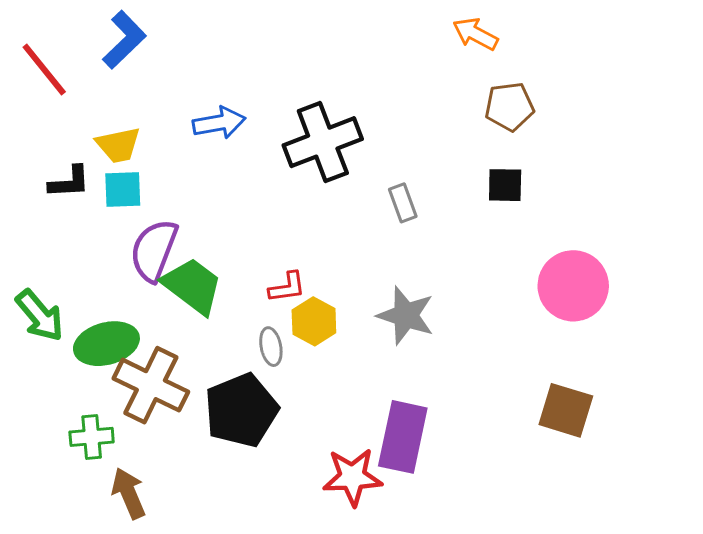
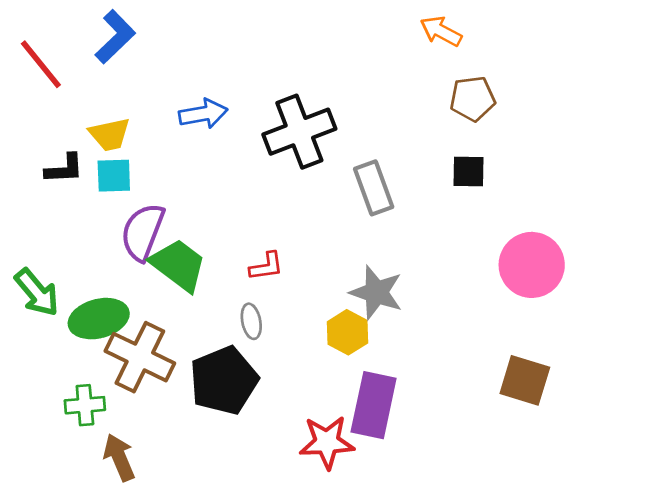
gray rectangle: (403, 203) -> (374, 188), size x1.5
yellow hexagon: (314, 321) -> (347, 332), moved

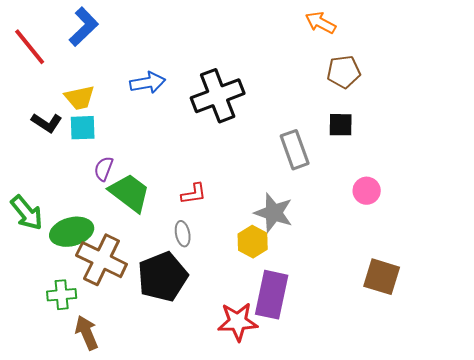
black L-shape: (64, 169) -> (47, 123), turned 36
gray rectangle: (374, 188) -> (295, 150), moved
purple semicircle: (143, 232) -> (104, 169), size x0.6
pink circle: (532, 265) -> (367, 191), moved, size x0.6

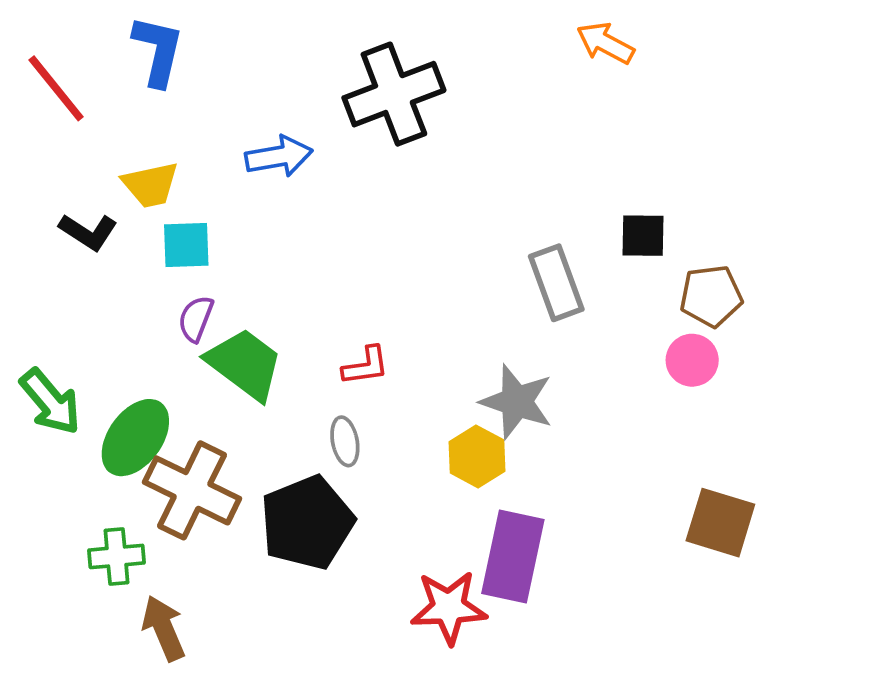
blue L-shape: (84, 27) -> (158, 51), turned -33
brown pentagon: (344, 72) -> (711, 296), moved
black cross: (218, 96) -> (394, 94), moved
cyan square: (83, 128) -> (186, 245), moved
green ellipse: (72, 232) -> (135, 438), turned -39

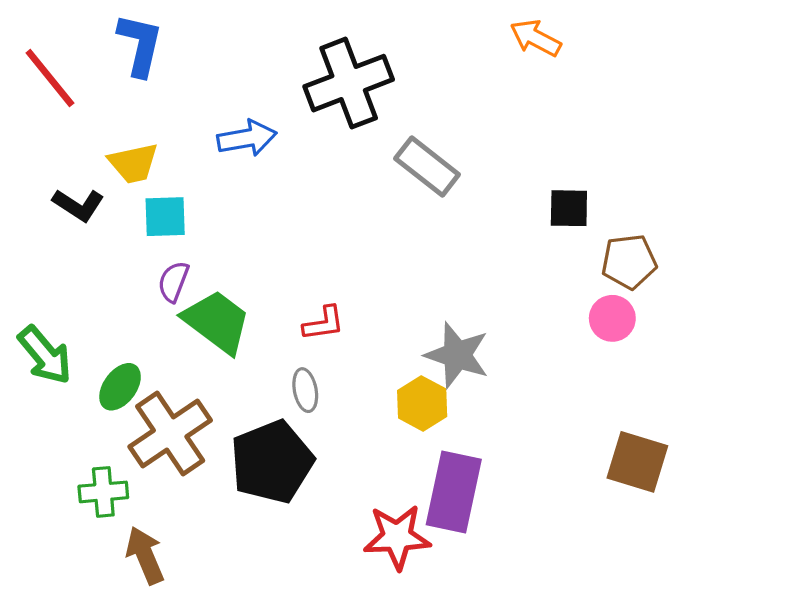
gray rectangle: (556, 283) -> (427, 166), moved, turned -32
green ellipse: (135, 438) -> (120, 387), size x0.7
brown cross: (192, 490) -> (170, 434), turned 30

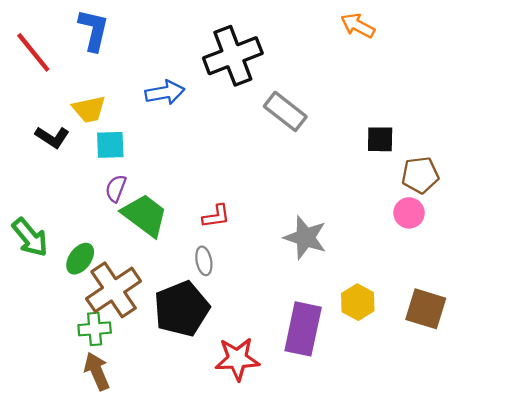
yellow hexagon: (422, 403) -> (358, 302), moved
green cross: (103, 492) -> (95, 329), moved
red star: (397, 537) -> (237, 359), moved

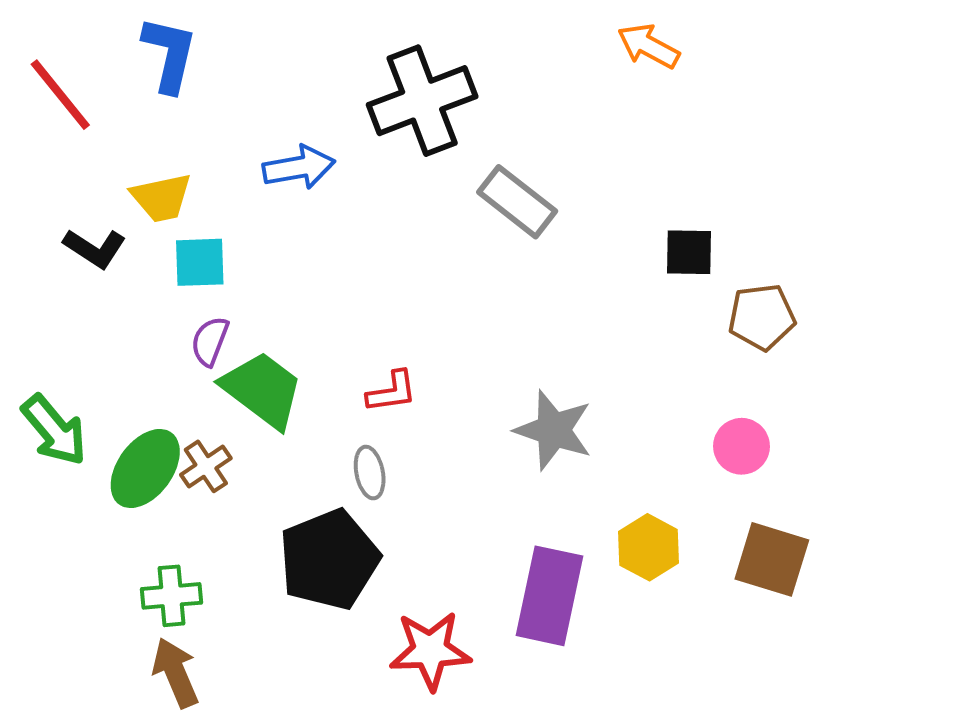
pink circle: (409, 213) -> (742, 446), moved
green ellipse: (80, 259) -> (145, 469), size x1.4
brown cross: (114, 290) -> (206, 466), moved, size x0.5

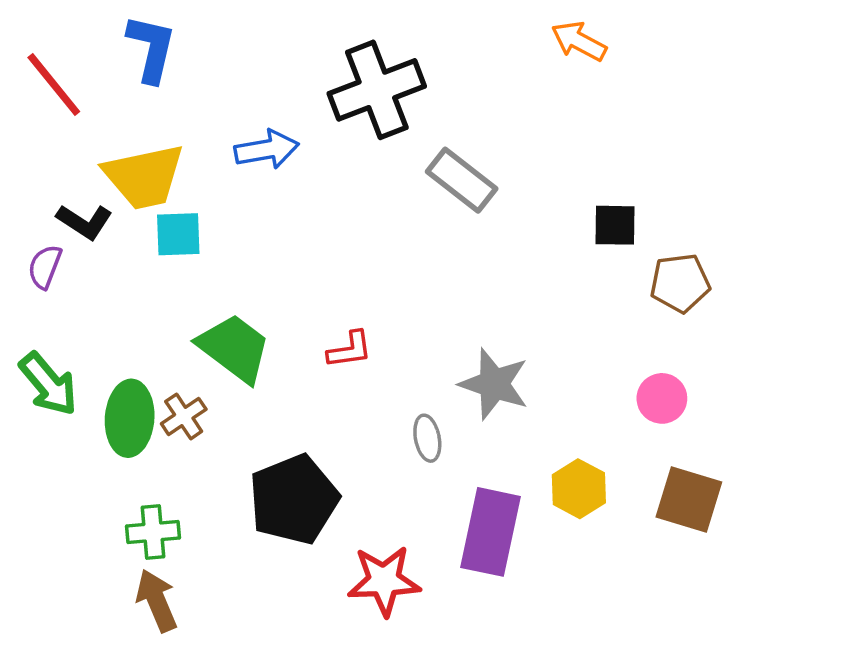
yellow trapezoid: (161, 198) -> (144, 176), size x1.5
purple semicircle: (210, 341) -> (45, 267), moved
green ellipse: (145, 469) -> (130, 418), turned -32
gray ellipse: (370, 473) -> (427, 438), moved

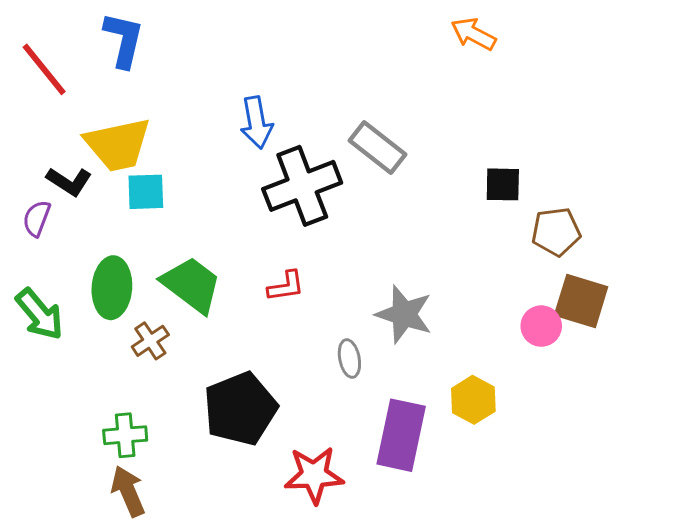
black cross: (377, 90) -> (302, 186), moved
blue arrow: (267, 149) -> (256, 122), moved, turned 90
green ellipse: (130, 418) -> (112, 288), moved
brown square: (689, 499) -> (581, 301), moved

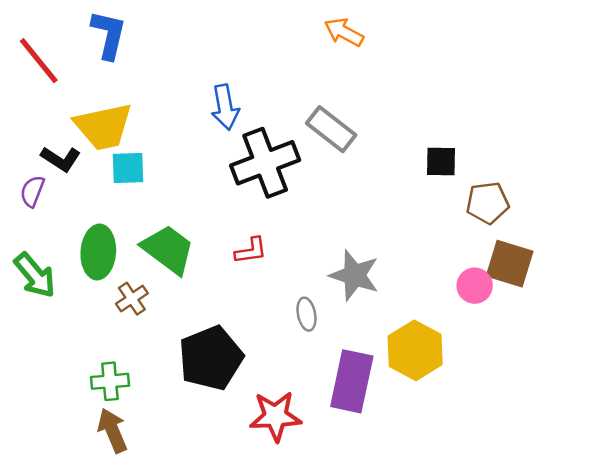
orange arrow: (473, 34) -> (344, 32), moved
yellow hexagon: (473, 400) -> (415, 350), size x1.4

